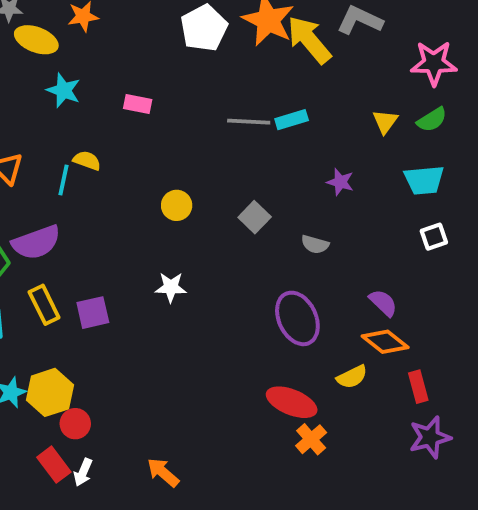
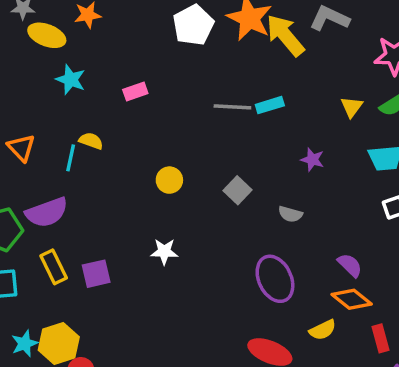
pink rectangle: (138, 104) -> (135, 91), turned -30

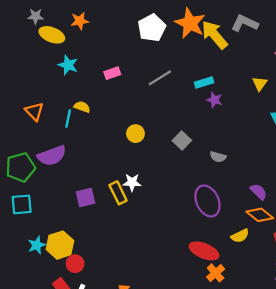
gray line: (232, 107) -> (160, 78), moved, turned -35
purple star: (312, 160) -> (214, 100), moved
yellow rectangle: (54, 267) -> (118, 193), moved

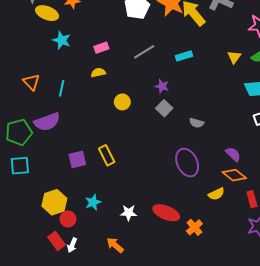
purple star: (214, 100) -> (162, 86), moved
yellow semicircle: (82, 107) -> (98, 73), moved, turned -32
white star: (132, 182) -> (129, 213), moved
cyan star: (37, 245) -> (93, 202), moved
red ellipse: (204, 251) -> (166, 213), moved

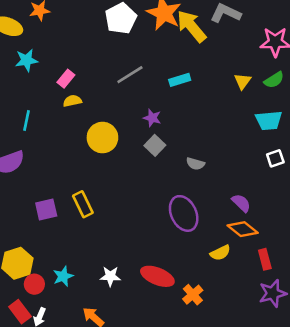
cyan star: (62, 40) -> (27, 60), turned -30
pink rectangle: (101, 48) -> (66, 79), moved, turned -32
yellow circle: (122, 102) -> (102, 138), size x1.5
cyan star: (93, 202) -> (63, 276), moved

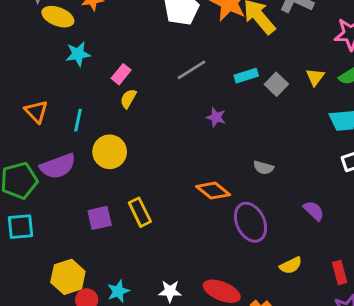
yellow semicircle: (72, 101) -> (128, 99), turned -48
yellow circle: (102, 138) -> (110, 152), moved
gray square: (155, 145) -> (276, 84), moved
orange diamond: (243, 229) -> (213, 191), moved

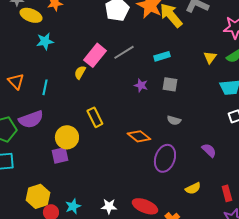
pink rectangle: (121, 74) -> (95, 55), moved, size x1.6
gray square: (276, 84) -> (170, 84), moved, turned -35
yellow circle: (110, 152) -> (67, 137), moved
yellow rectangle: (140, 212) -> (95, 117), moved
purple ellipse: (250, 222) -> (165, 158), turned 44

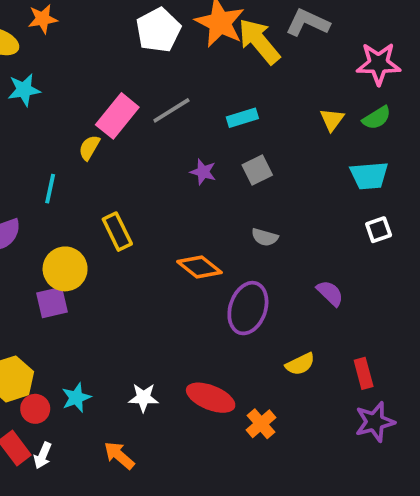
gray square: (170, 84) -> (257, 170), turned -35
cyan line: (45, 87) -> (50, 189), moved

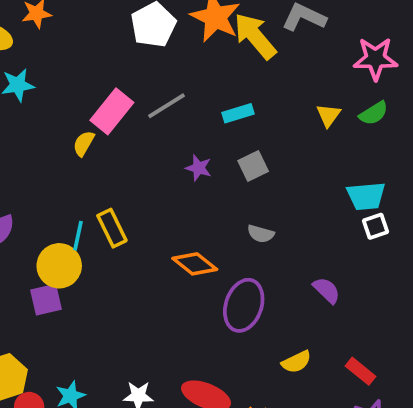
cyan trapezoid: (369, 176) -> (366, 196), moved
cyan line: (50, 189) -> (78, 236), moved
red rectangle: (364, 373) -> (360, 371), turned -36

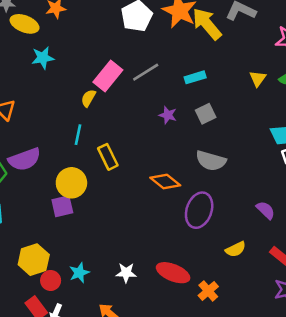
gray semicircle: (261, 234) -> (211, 161), size x1.6
cyan line: (78, 236) -> (78, 135), moved
purple semicircle: (327, 290) -> (266, 210), moved

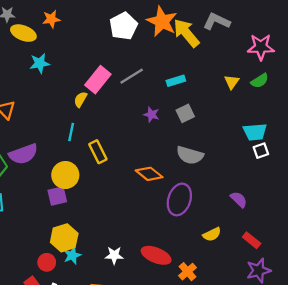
yellow hexagon: (34, 260) -> (64, 238), moved

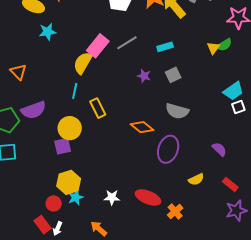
green semicircle: (260, 81) -> (224, 45), moved
yellow semicircle: (80, 99) -> (83, 63), size x1.6
cyan trapezoid: (255, 132) -> (233, 91), turned -30

